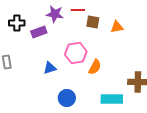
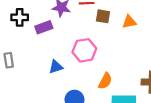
orange semicircle: (95, 67) -> (105, 81), moved

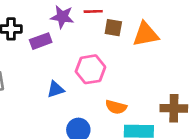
orange triangle: (129, 22) -> (146, 34), size x1.5
orange semicircle: (105, 81) -> (116, 107), turned 77

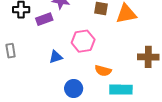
brown cross: (174, 108) -> (148, 57), moved

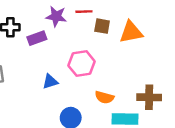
brown cross: (148, 57) -> (149, 97), moved

